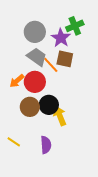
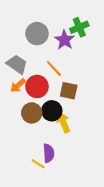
gray trapezoid: (37, 57) -> (17, 64), moved
brown square: (65, 59) -> (69, 91), moved
yellow line: (14, 142) -> (38, 164), moved

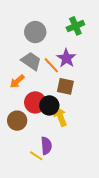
purple star: (64, 40) -> (66, 58), moved
gray trapezoid: (17, 64) -> (31, 61), moved
red circle: (37, 86) -> (35, 102), moved
brown circle: (32, 113) -> (17, 121), moved

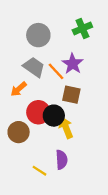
purple semicircle: (46, 146) -> (62, 160), moved

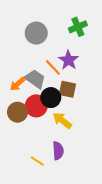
gray trapezoid: (34, 67) -> (35, 79), moved
black circle: (54, 116) -> (51, 98), moved
yellow arrow: (66, 128) -> (62, 120), turned -30
brown circle: (19, 132) -> (18, 112), moved

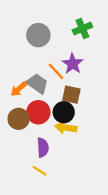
black circle: (51, 98) -> (64, 112), moved
yellow arrow: (62, 120) -> (66, 128), turned -30
purple semicircle: (58, 151) -> (43, 147), moved

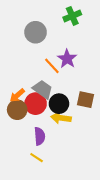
green cross: (82, 28) -> (72, 16), moved
gray trapezoid: (37, 84) -> (43, 89), moved
orange arrow: (19, 89) -> (17, 95), moved
brown square: (71, 95) -> (85, 100), moved

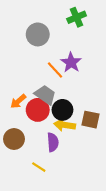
brown square: (85, 100) -> (91, 120), moved
brown circle: (17, 110) -> (14, 139), moved
purple semicircle: (40, 136) -> (53, 142), moved

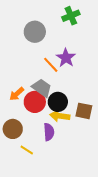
yellow line: (39, 167) -> (27, 150), moved

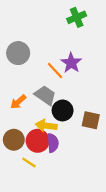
gray circle: (35, 32) -> (18, 53), moved
red circle: (35, 102) -> (38, 141), moved
yellow arrow: (60, 116) -> (46, 126), moved

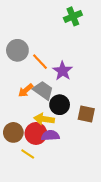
purple star: (71, 63) -> (63, 71), moved
orange line: (55, 70) -> (40, 62), moved
orange arrow: (18, 102) -> (26, 90), moved
purple semicircle: (53, 143) -> (50, 136), turned -90

